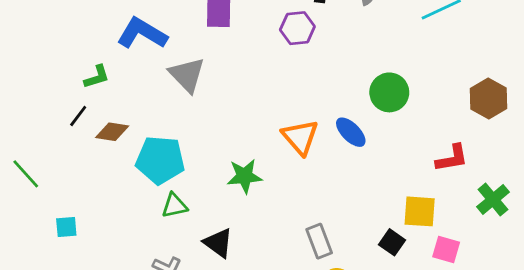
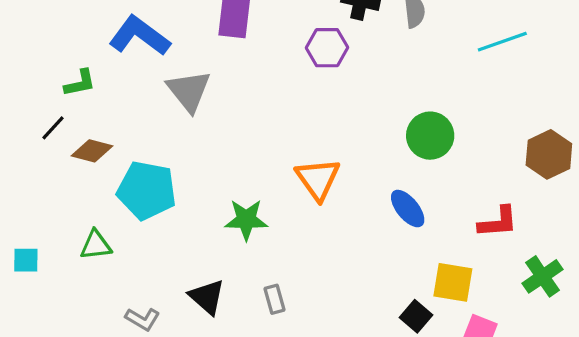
blue ellipse: (351, 132) -> (408, 209), moved
green triangle: (174, 206) -> (96, 245), moved
gray rectangle: (319, 241) -> (274, 299), moved, size x0.7

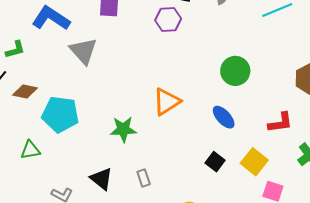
orange triangle: (318, 179) -> (167, 102), turned 36
yellow square: (453, 282) -> (254, 162), turned 32
black square: (416, 316) -> (215, 162), moved

